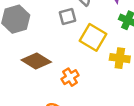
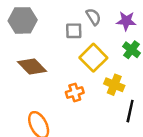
orange cross: (70, 77) -> (75, 92), moved

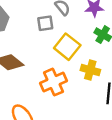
orange cross: (75, 92) -> (53, 82), size x1.5

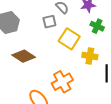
orange cross: (53, 82) -> (62, 82), moved

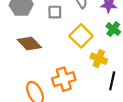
gray square: (49, 22) -> (55, 12), moved

